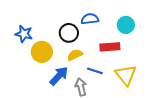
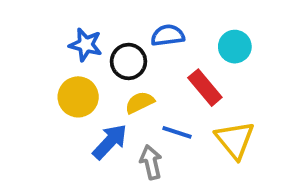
blue star: (24, 34) -> (86, 45), moved
red rectangle: (110, 47) -> (205, 88), turned 54

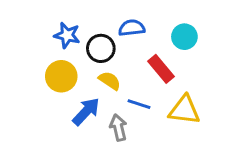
yellow semicircle: (140, 103) -> (110, 81), turned 60
yellow triangle: (235, 140) -> (184, 110), turned -44

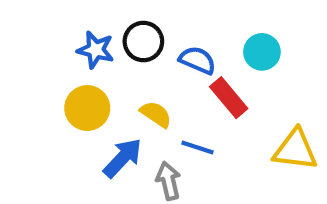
blue semicircle: (132, 28) -> (197, 60), moved, turned 30
black circle: (101, 48) -> (143, 41), moved
yellow triangle: (184, 110) -> (295, 150), moved

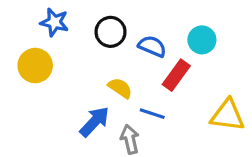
blue star: (96, 50) -> (54, 22), moved
red rectangle: (229, 98) -> (176, 75), turned 76
yellow circle: (87, 108) -> (35, 66), moved

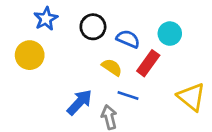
blue star: (54, 22) -> (46, 19), turned 30
yellow semicircle: (120, 88) -> (112, 67), moved
yellow triangle: (228, 115) -> (191, 97), turned 32

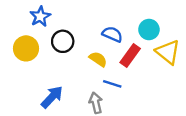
black circle: (93, 27) -> (63, 41), moved
yellow triangle: (191, 97) -> (168, 52), moved
blue arrow: (80, 102) -> (52, 97), moved

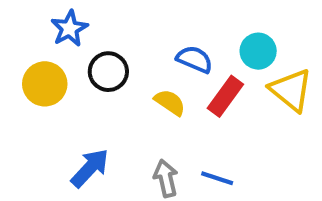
blue line: (112, 84) -> (217, 178), moved

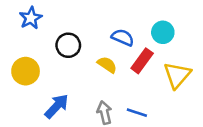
blue star: (69, 29) -> (31, 18), moved
yellow circle: (45, 84) -> (26, 71), moved
yellow triangle: (291, 90) -> (177, 75), moved, turned 32

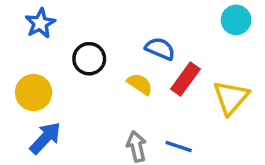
cyan circle: (163, 32) -> (236, 20), moved
blue arrow: (57, 106) -> (45, 138), moved

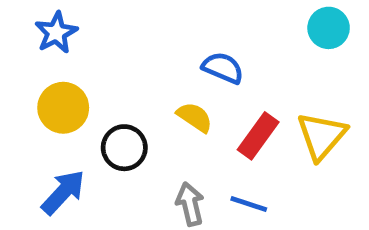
black circle: (89, 59) -> (124, 148), moved
red rectangle: (185, 79) -> (258, 136), moved
yellow circle: (33, 92) -> (63, 108), moved

